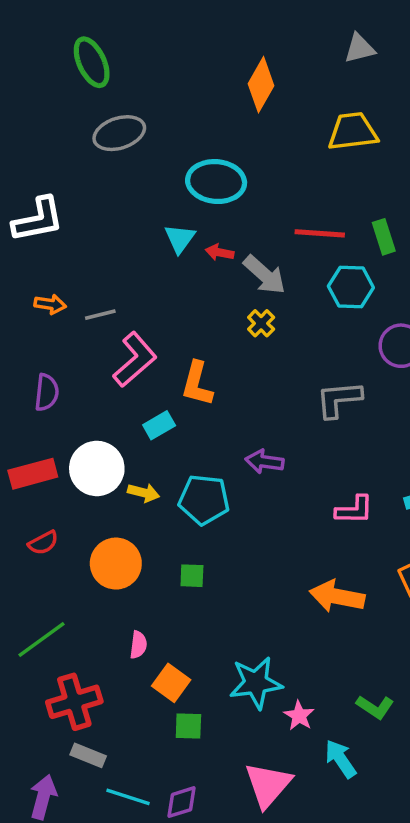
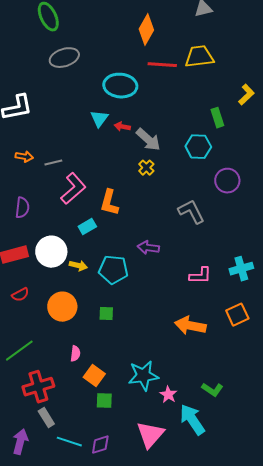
red line: (320, 233) -> (162, 65), moved
gray L-shape: (339, 399) -> (191, 212), turned 68
gray rectangle: (88, 755) -> (46, 418), turned 36
cyan arrow: (341, 759) -> (192, 420), size x1.4

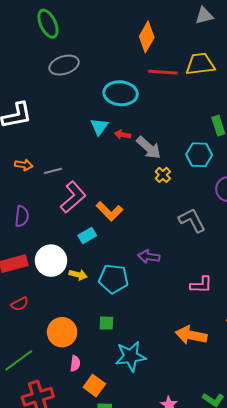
yellow cross: (146, 168) -> (163, 175), moved
orange L-shape: (109, 203) -> (109, 211), turned -60
orange circle: (62, 307) -> (62, 332), moved
cyan star: (143, 376) -> (131, 356), moved

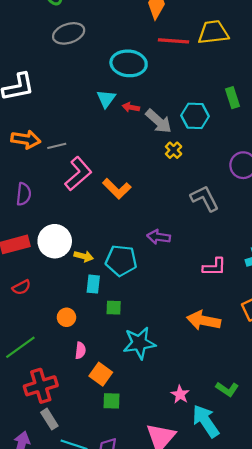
cyan hexagon: (199, 155) -> (195, 116), moved
orange arrow: (24, 165) -> (26, 139), size x1.5
cyan rectangle: (87, 235) -> (93, 284), moved, turned -54
orange circle: (62, 332) -> (66, 317), size x0.6

